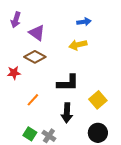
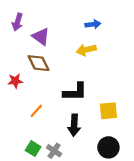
brown diamond: (35, 57) -> (39, 63), turned 35
yellow square: (98, 100) -> (108, 111), turned 36

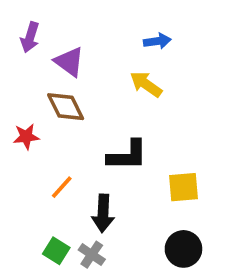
yellow arrow: (86, 50) -> (146, 84), turned 48
black arrow: (74, 125) -> (103, 213), moved

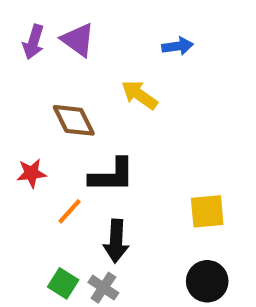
purple triangle: (69, 62) -> (78, 40), moved
yellow arrow: (146, 84) -> (139, 95), moved
red star: (26, 137) -> (31, 173), moved
black L-shape: (127, 155) -> (112, 175), moved

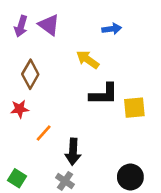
brown diamond: (74, 120) -> (30, 74), moved, turned 56
black L-shape: (112, 175) -> (104, 94), moved
yellow square: (207, 211) -> (134, 108), moved
green square: (63, 283) -> (17, 178), moved

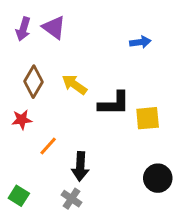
blue arrow: (112, 29) -> (140, 42), moved
yellow arrow: (88, 60) -> (74, 85), moved
black circle: (130, 177) -> (158, 178), moved

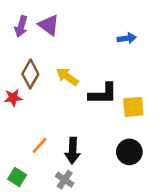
red star: (22, 120) -> (13, 98), moved
orange line: (48, 146) -> (40, 145), moved
black circle: (158, 178) -> (129, 152), moved

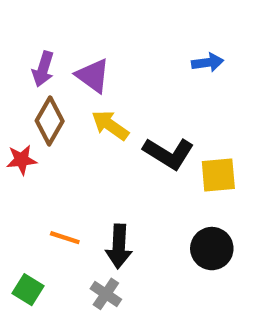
purple triangle: (49, 25) -> (93, 76), moved
purple arrow: (21, 26) -> (43, 69), moved
black L-shape: (103, 94) -> (169, 153), turned 32
orange line: (40, 145) -> (65, 238), turned 66

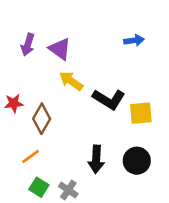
brown diamond: (50, 121) -> (42, 119), moved
orange line: (65, 238) -> (31, 156), moved, turned -54
black arrow: (119, 246) -> (96, 159), moved
green square: (28, 290) -> (39, 187), moved

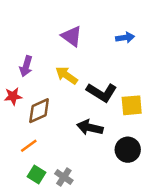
purple arrow: (28, 45) -> (26, 66), moved
purple triangle: (60, 49) -> (72, 36), moved
brown diamond: (42, 119) -> (39, 111), turned 36
black arrow: (96, 159) -> (90, 128), moved, turned 100

